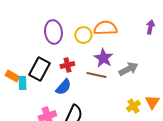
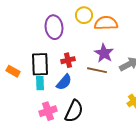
yellow circle: (83, 35) -> (84, 15), moved
black rectangle: (39, 69) -> (40, 64), turned -30
cyan rectangle: (22, 83) -> (40, 83), moved

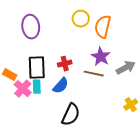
orange semicircle: (106, 23) -> (103, 27), turned -75
purple ellipse: (54, 27) -> (31, 27), moved
pink cross: (48, 111) -> (23, 89), moved, turned -30

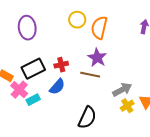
black rectangle: (37, 68) -> (33, 69), turned 65
gray arrow: (126, 68) -> (122, 90), moved
cyan rectangle: (37, 87) -> (33, 100), moved, turned 64
black semicircle: (71, 115) -> (87, 118), moved

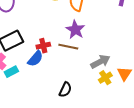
red cross: (61, 65) -> (43, 46), moved
black semicircle: (87, 118) -> (65, 90), size x0.7

